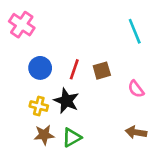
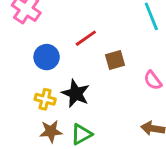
red line: (74, 69) -> (86, 38), moved, turned 36

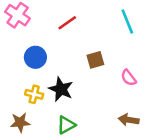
red line: (86, 38) -> (67, 23), moved
brown star: (51, 131) -> (20, 122), moved

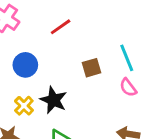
cyan line: (127, 22) -> (127, 58), moved
yellow cross: (34, 94) -> (24, 106), turned 30

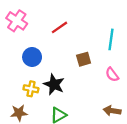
cyan line: (127, 58) -> (111, 39), moved, turned 30
yellow cross: (24, 106) -> (31, 89), turned -32

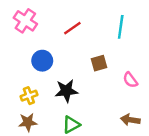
cyan line: (111, 39) -> (121, 27), moved
black star: (54, 84) -> (66, 91), turned -30
yellow cross: (31, 89) -> (29, 96), moved, turned -32

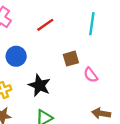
pink semicircle: (130, 80) -> (91, 75), moved
black star: (66, 91) -> (39, 85), turned 30

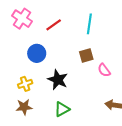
cyan line: (92, 24) -> (89, 24), moved
red line: (45, 25) -> (54, 25), moved

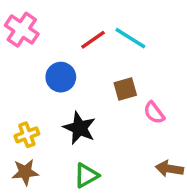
cyan line: (89, 24) -> (130, 38), turned -66
red line: (54, 25) -> (93, 40), moved
blue circle: (37, 53) -> (61, 77), moved

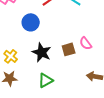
brown square: (125, 89) -> (69, 49), moved
yellow cross: (27, 135) -> (11, 56), turned -32

